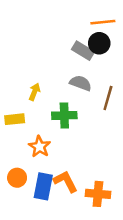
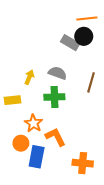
gray semicircle: (81, 83) -> (58, 73), moved
orange circle: (17, 178) -> (21, 143), moved
orange L-shape: (66, 181) -> (55, 137), moved

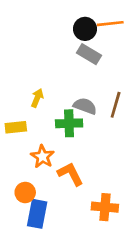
black circle: (84, 36) -> (85, 29), moved
gray semicircle: (58, 73) -> (85, 106), moved
orange circle: (21, 143) -> (25, 192), moved
blue rectangle: (37, 157) -> (37, 214), moved

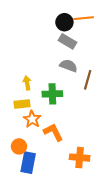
yellow arrow: (37, 98) -> (27, 83), moved, turned -32
gray semicircle: (85, 106) -> (68, 66), moved
yellow rectangle: (16, 127) -> (22, 104), moved

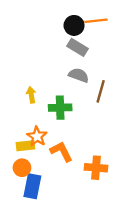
yellow rectangle: (22, 104) -> (25, 146), moved
orange cross: (80, 158) -> (96, 168), moved

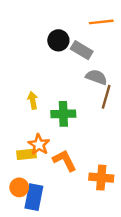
black circle: (74, 25) -> (58, 40), moved
gray semicircle: (79, 75) -> (96, 77), moved
orange circle: (22, 168) -> (19, 187), moved

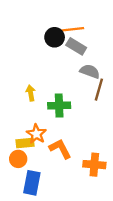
orange line: (101, 22) -> (73, 29), moved
orange circle: (19, 187) -> (18, 159), moved

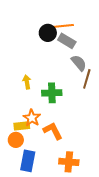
gray semicircle: (90, 71) -> (79, 63), turned 30
orange cross: (94, 165) -> (69, 162), moved

